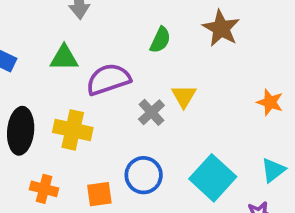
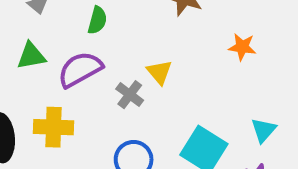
green semicircle: (160, 40) -> (97, 20), moved
orange star: (270, 102) -> (242, 47), moved

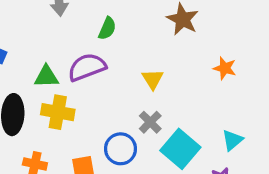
green triangle: (31, 56) -> (46, 77), moved
gray cross: (130, 95) -> (150, 122), moved

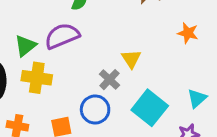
green triangle: (46, 77) -> (25, 46), turned -35
yellow triangle: (153, 79) -> (131, 59), moved
gray cross: (150, 122) -> (109, 80), moved

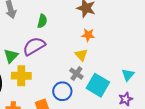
orange star: (188, 33) -> (88, 35), moved
gray cross: (109, 80) -> (76, 74), moved

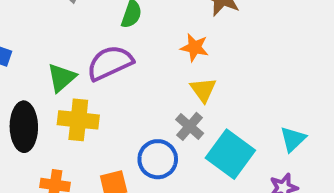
orange star: (88, 35) -> (195, 48), moved

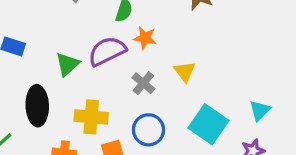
orange star: (195, 48) -> (145, 38), moved
yellow cross: (78, 120) -> (91, 117), moved
gray cross: (190, 126) -> (143, 83), moved

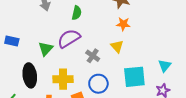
orange star: (145, 38) -> (123, 24), moved
cyan square: (208, 124) -> (134, 77), turned -35

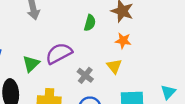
green semicircle: (77, 13) -> (90, 23), moved

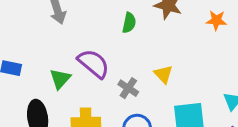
orange star: (123, 41) -> (216, 20), moved
purple semicircle: (59, 53) -> (94, 64), turned 72

